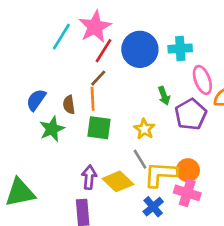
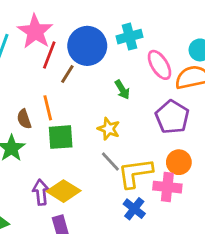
brown line: (98, 78) -> (67, 74), moved
purple pentagon: (191, 114) -> (172, 117), moved
orange circle: (188, 170) -> (179, 162), moved
purple arrow: (89, 177) -> (41, 192), moved
yellow diamond: (118, 181) -> (64, 191), moved

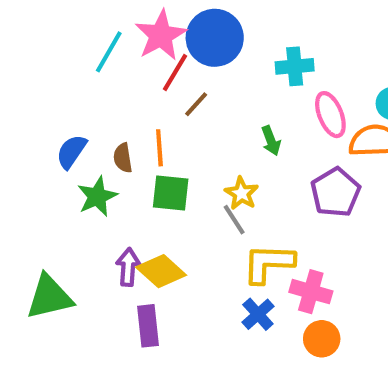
blue circle: (87, 46) -> (215, 38), moved
gray line: (110, 161) -> (234, 220), moved
orange circle: (179, 162) -> (322, 339), moved

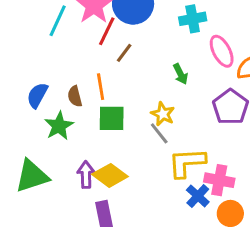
green triangle: (49, 297) -> (32, 176), moved
blue cross: (258, 314) -> (198, 196), moved

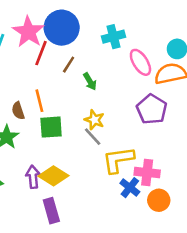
brown line: (124, 53) -> (69, 65), moved
green arrow: (180, 74) -> (90, 81), moved

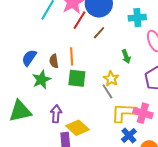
green arrow: (90, 81) -> (126, 56), moved
pink cross: (147, 173) -> (143, 113), moved
yellow diamond: (53, 176) -> (77, 128), moved

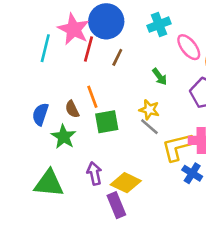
green triangle: (20, 111) -> (49, 183), turned 35

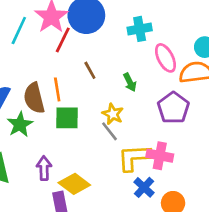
brown line: (117, 57) -> (90, 70), moved, turned -66
brown semicircle: (72, 109) -> (34, 98), size x1.6

